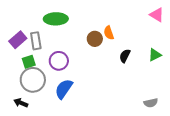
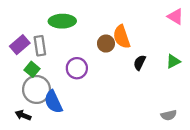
orange semicircle: (109, 33) -> (122, 37), size x1.5
purple circle: (59, 61) -> (77, 68), moved
green square: (29, 62) -> (32, 69), turned -32
blue semicircle: (64, 89) -> (53, 102), moved, turned -60

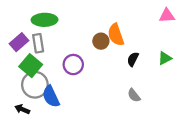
pink triangle: (175, 17) -> (167, 16), turned -35
green ellipse: (62, 21) -> (45, 20), moved
green square: (32, 69) -> (31, 66), size x1.5
gray semicircle: (169, 115) -> (134, 95), moved, turned 64

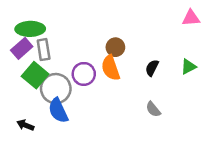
green ellipse: (45, 20) -> (30, 29), moved
orange semicircle: (116, 35) -> (111, 68), moved
gray circle: (35, 85) -> (56, 89), moved

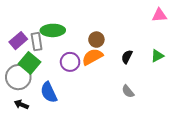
green ellipse: (30, 29) -> (53, 30), moved
orange semicircle: (111, 68) -> (92, 57), turned 80
gray circle: (56, 89) -> (18, 77), moved

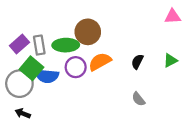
green ellipse: (53, 30) -> (66, 45), moved
brown circle: (96, 40) -> (88, 32), moved, size x1.5
blue semicircle: (49, 92) -> (47, 76), moved, turned -60

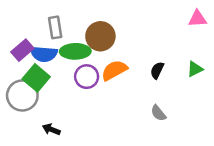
gray rectangle: (39, 45) -> (55, 27), moved
blue semicircle: (47, 76) -> (44, 54), moved
black arrow: (23, 113) -> (51, 129), moved

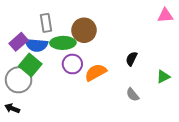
green triangle: (195, 69) -> (163, 77), moved
orange semicircle: (114, 70) -> (96, 72), moved
black arrow: (51, 129) -> (12, 108), moved

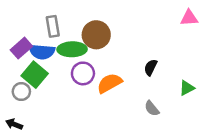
gray circle: (19, 80) -> (21, 92), size x0.6

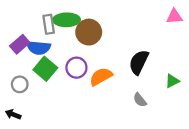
green ellipse: (72, 49) -> (66, 20), moved
black semicircle: (151, 67) -> (139, 62), size x1.6
green square: (35, 75) -> (45, 69), moved

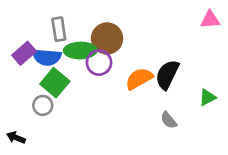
green ellipse: (66, 20) -> (80, 51), moved
purple circle: (76, 68) -> (99, 63), moved
orange semicircle: (101, 77) -> (139, 79), moved
gray circle: (20, 84) -> (43, 105), moved

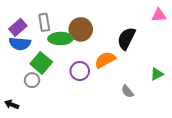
purple rectangle: (24, 53) -> (18, 27), moved
blue semicircle: (47, 57) -> (20, 44), moved
purple circle: (99, 63) -> (80, 71), moved
black semicircle: (167, 75) -> (126, 39), moved

